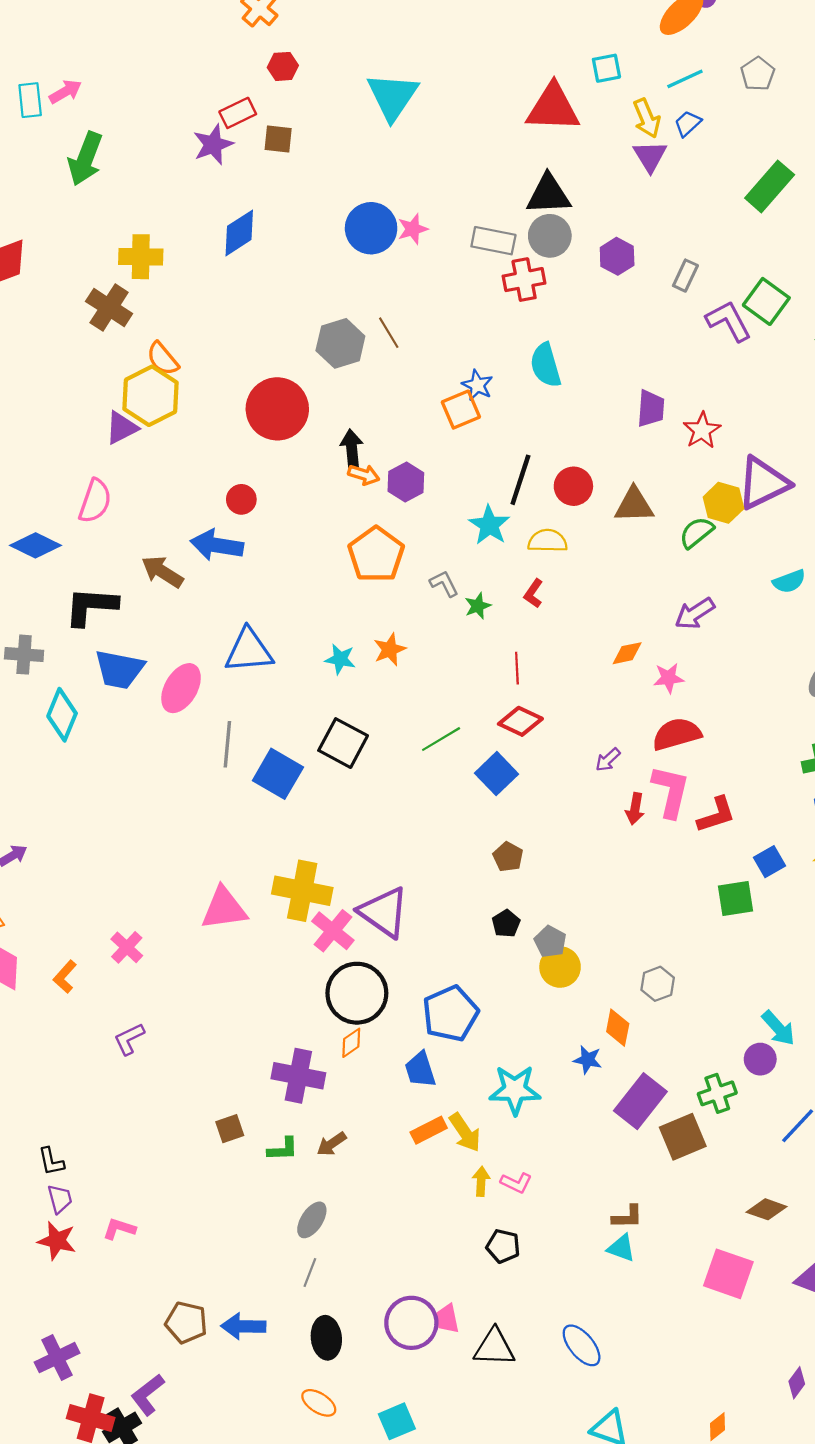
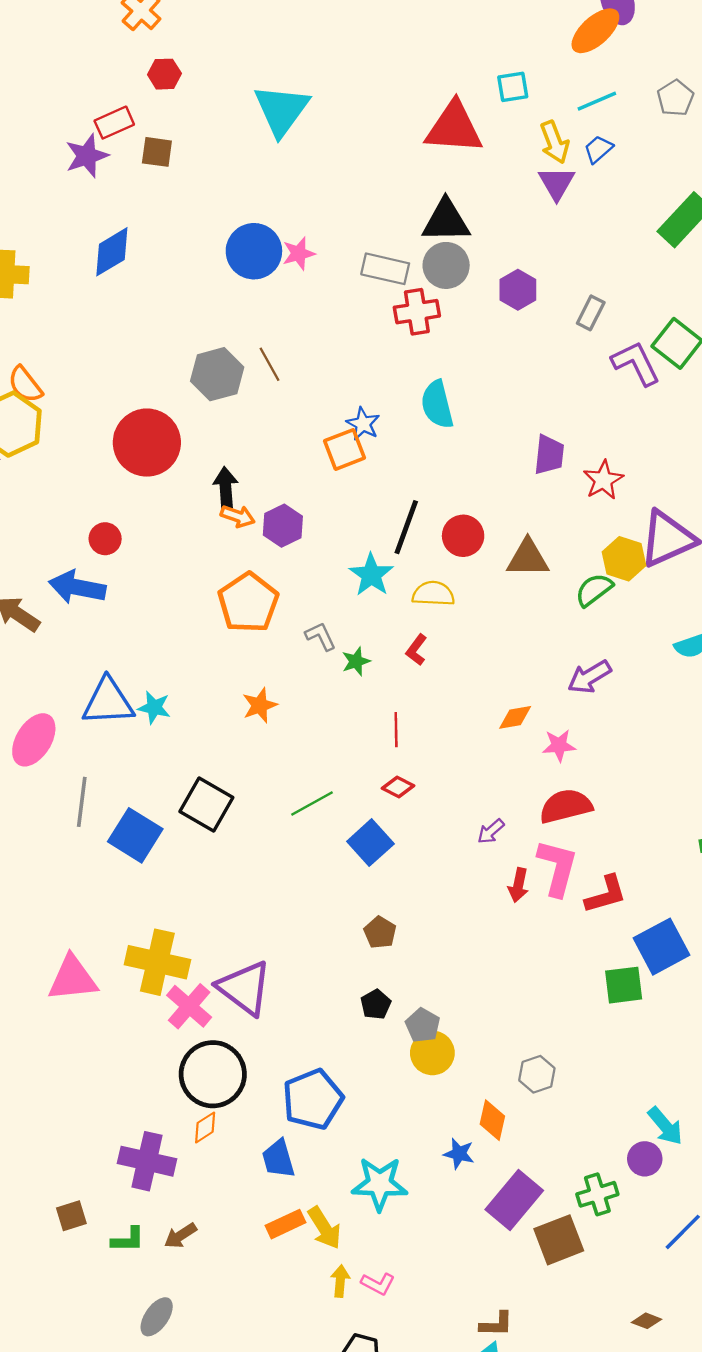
cyan star: (340, 659) -> (154, 708), moved
red diamond: (520, 721) -> (398, 787), size x0.7
blue square: (770, 862) -> (661, 947), size x1.6
brown diamond: (767, 1209) -> (646, 1321), size x0.7

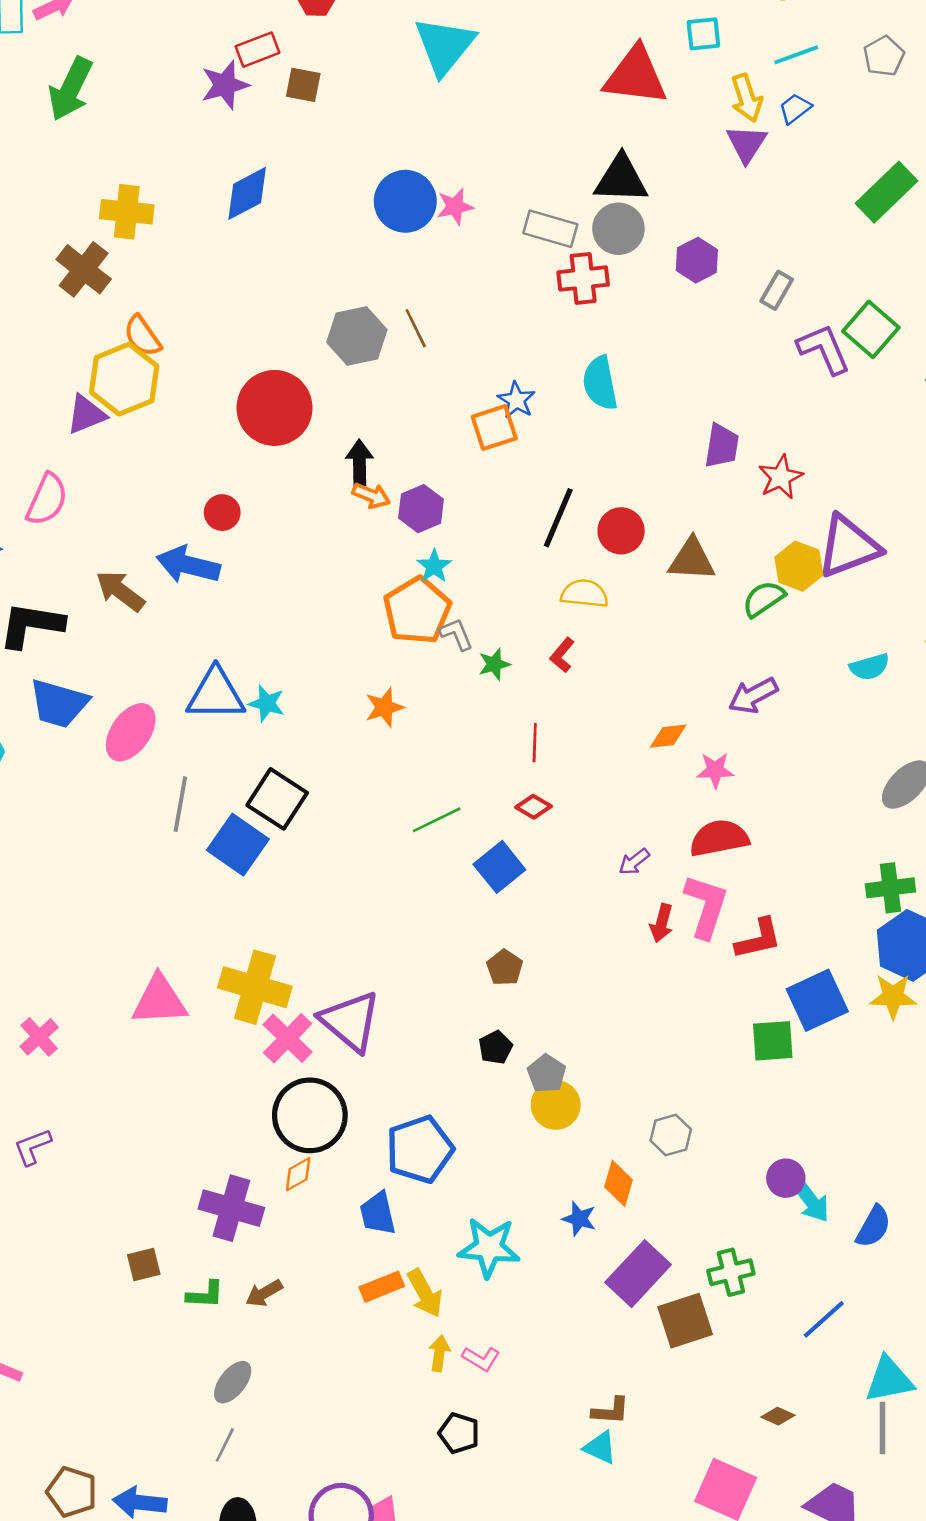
cyan star: (371, 575) -> (434, 566), moved, size x0.7
orange pentagon: (248, 603) -> (417, 611), moved
black square: (206, 804) -> (277, 799), moved
purple circle: (645, 1159) -> (786, 1178), moved

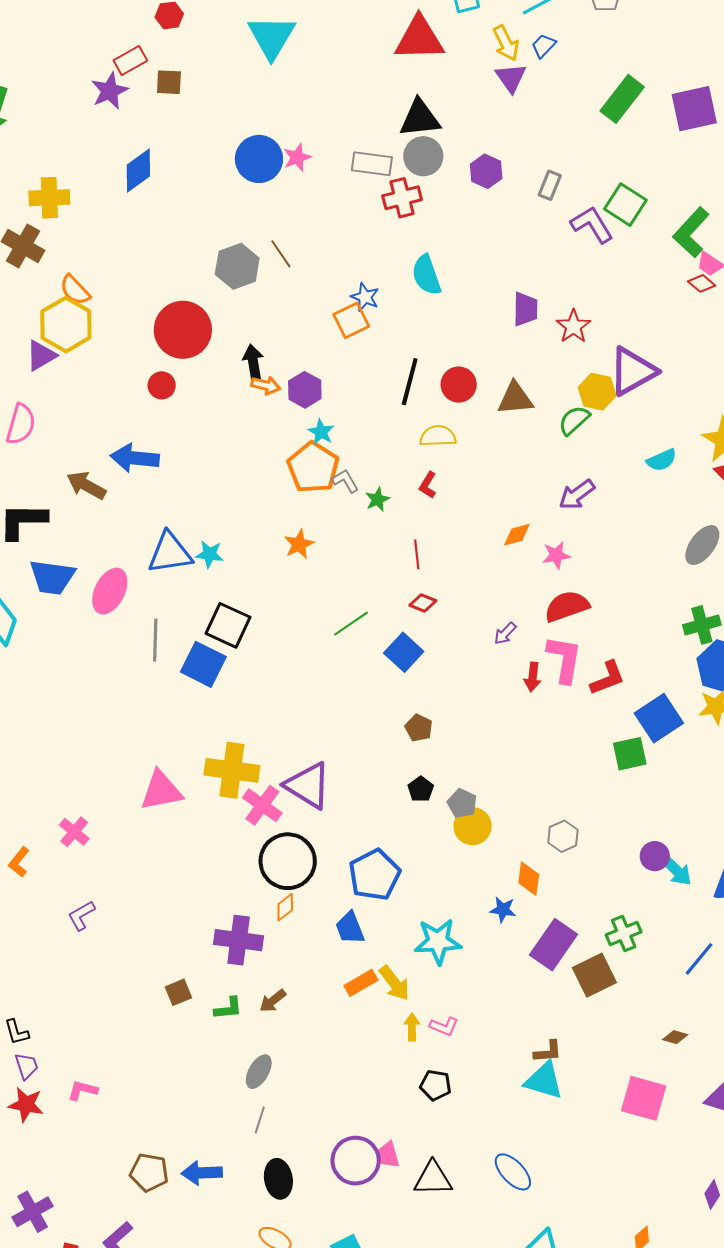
red circle: (222, 513) -> (162, 385), moved
cyan triangle: (600, 1448) -> (544, 1080), size x1.5

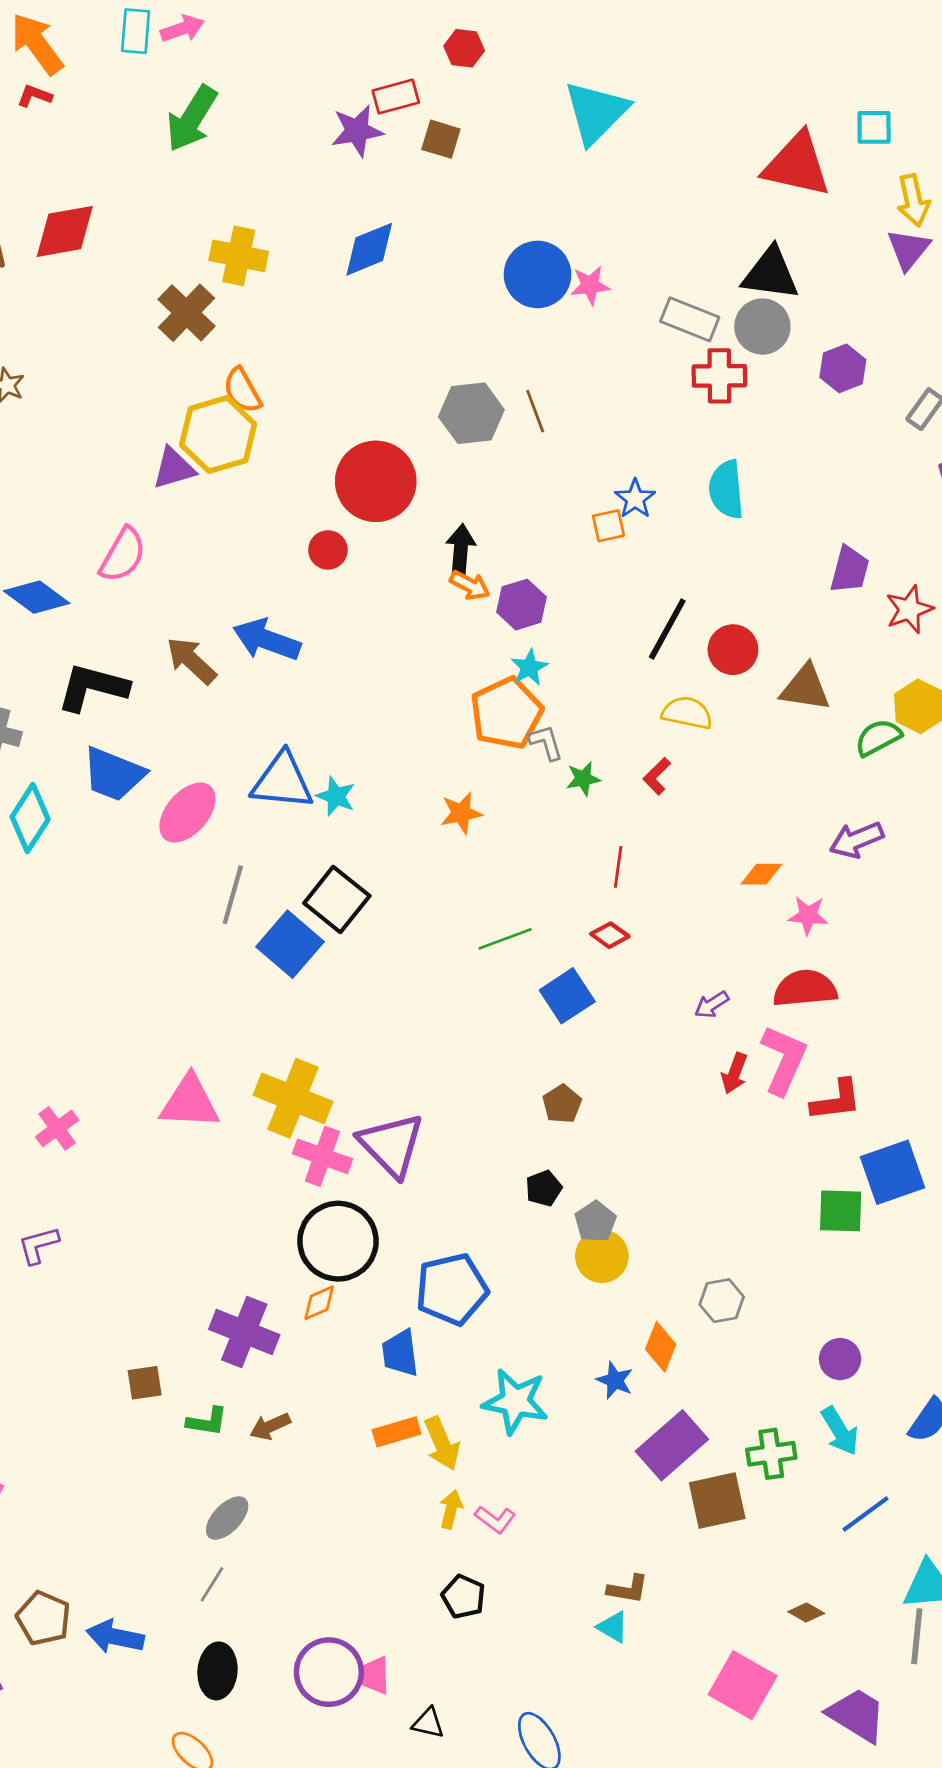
orange square: (351, 320) -> (608, 526), size x0.7
pink cross: (262, 805) -> (322, 1156), turned -30
cyan arrow: (676, 870) -> (840, 1431), moved
cyan triangle: (544, 1080) -> (613, 1627), size x0.6
black triangle: (433, 1179) -> (428, 1723), size x0.6

